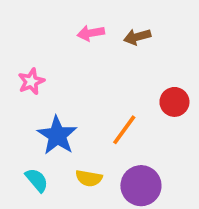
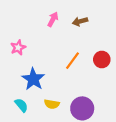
pink arrow: (91, 33) -> (53, 19), turned 128
orange line: (124, 130) -> (72, 61), moved

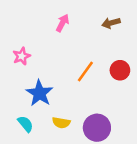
brown arrow: (80, 21) -> (111, 23), moved

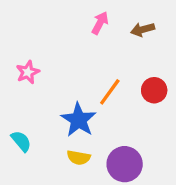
pink arrow: (62, 23) -> (100, 23), moved
blue star: (39, 93) -> (79, 120), moved
cyan semicircle: (25, 124) -> (21, 141), moved

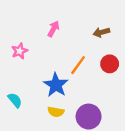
pink arrow: (100, 23) -> (53, 29), moved
brown arrow: (143, 29) -> (101, 32), moved

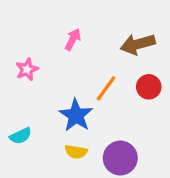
brown arrow: (101, 32) -> (138, 44), size x1.5
cyan semicircle: (15, 100) -> (21, 136), turned 105

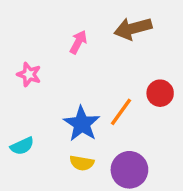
brown arrow: (138, 44) -> (133, 28), moved
pink star: (27, 69) -> (29, 74), turned -30
orange line: (106, 88) -> (121, 112), moved

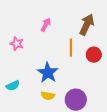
brown arrow: (133, 28) -> (87, 25), moved, turned 130
orange line: (121, 112) -> (71, 48), moved, turned -36

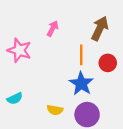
pink star: (17, 44) -> (19, 50), size x1.5
blue star: (48, 73) -> (81, 84), moved

